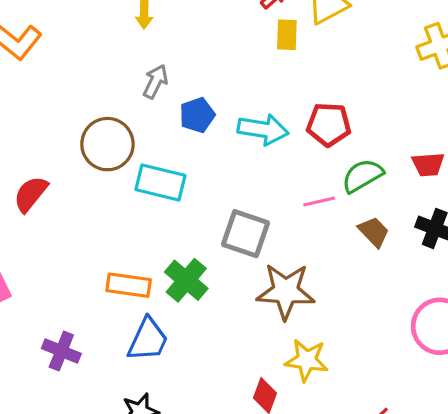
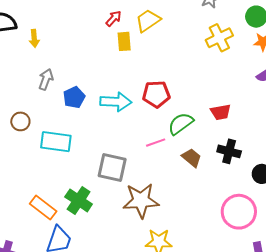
brown circle: (107, 144) -> (20, 121), size x0.6
orange rectangle: (129, 285) -> (43, 207), turned 36

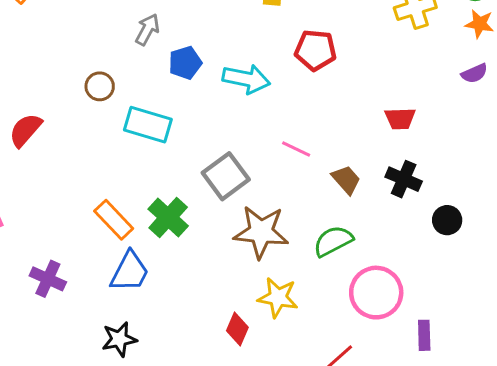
red pentagon: (156, 94) -> (315, 50), moved
green semicircle: (181, 124) -> (333, 241), moved
pink line: (156, 143) -> (296, 149), turned 36
gray square: (112, 168) -> (226, 176), turned 32
pink circle: (239, 212) -> (376, 293), moved

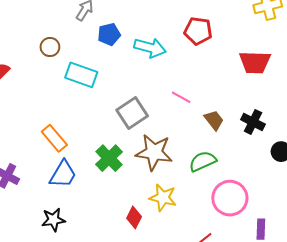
red trapezoid: (400, 119) -> (255, 62), moved, size x1.5
green cross: (168, 217) -> (109, 158), moved

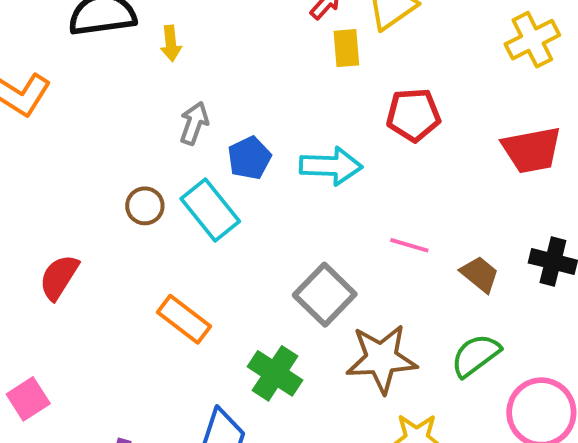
cyan rectangle: (81, 75) -> (210, 210), moved, turned 44
orange rectangle: (54, 138) -> (184, 319), moved
green cross: (109, 158) -> (275, 373), moved

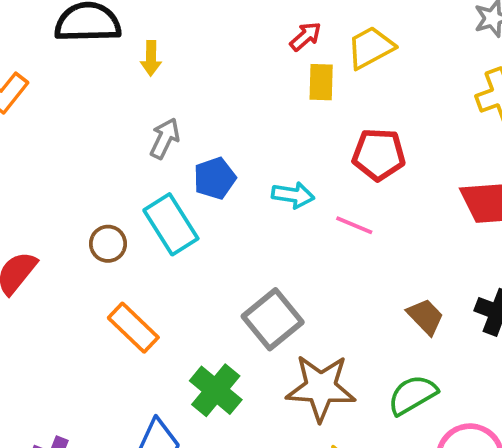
cyan arrow: (331, 166) -> (293, 195), size x0.7
brown circle: (145, 206) -> (108, 244), moved
pink line: (409, 245) -> (354, 225), moved

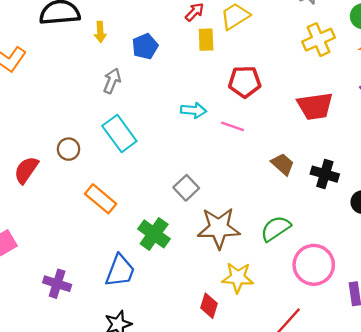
blue pentagon: (215, 178) -> (145, 46), moved
brown circle: (108, 244) -> (69, 149), moved
brown trapezoid: (425, 317) -> (283, 164), moved
gray square: (273, 319) -> (186, 188), size x0.7

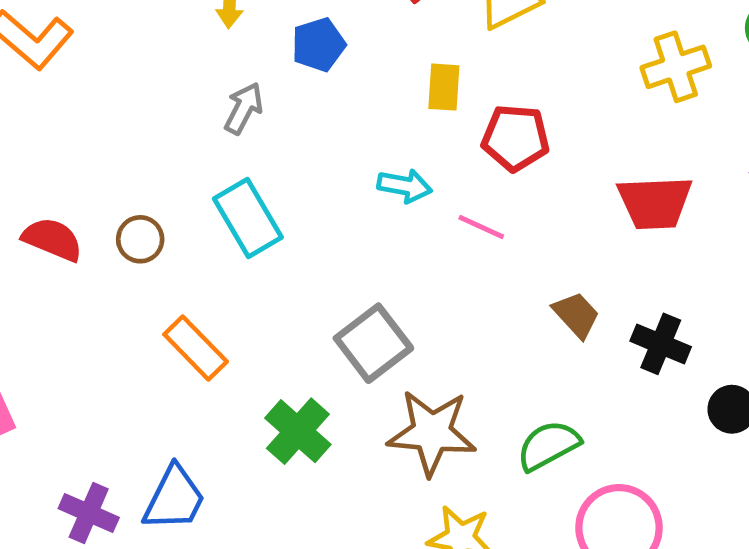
yellow rectangle: (206, 40) -> (444, 87), moved
red semicircle: (26, 170) -> (53, 239), moved, turned 72
gray square: (186, 188) -> (373, 343), size x1.4
blue trapezoid: (120, 271) -> (174, 498), moved

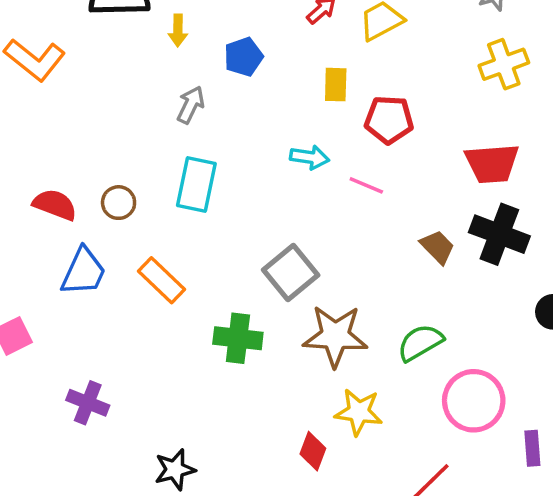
cyan rectangle: (248, 218) -> (196, 184), turned 44
black cross: (661, 344) -> (499, 234), moved, size x1.4
green cross: (298, 431) -> (238, 338), turned -33
blue trapezoid: (174, 498) -> (84, 272), moved

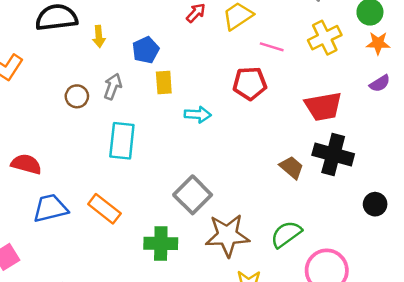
yellow rectangle: (336, 85) -> (164, 82), moved
pink line: (366, 185) -> (272, 47), moved
brown circle: (119, 203) -> (77, 96), moved
blue trapezoid: (84, 272) -> (50, 208), turned -123

